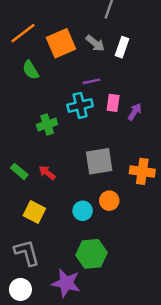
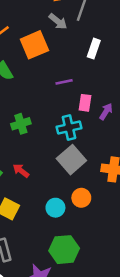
gray arrow: (95, 43) -> (58, 21), moved
cyan cross: (80, 105) -> (69, 127), moved
gray square: (99, 161) -> (71, 160), turned -32

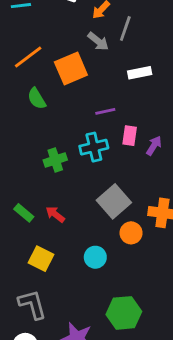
white rectangle: (94, 49) -> (140, 73), turned 60
cyan cross: (69, 127) -> (94, 147), moved
orange circle: (81, 198) -> (131, 233), moved
green hexagon: (64, 250) -> (124, 313), moved

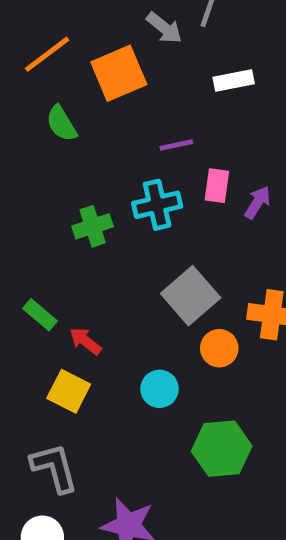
red arrow: (55, 214) -> (85, 341), moved
green hexagon: (124, 313) -> (222, 449), moved

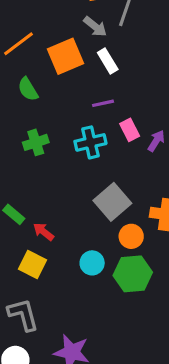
white rectangle: (234, 80) -> (108, 61), moved, turned 70
pink rectangle: (217, 186) -> (130, 130), turned -35
green cross: (93, 226) -> (36, 142), moved
green hexagon: (222, 449) -> (133, 274), moved

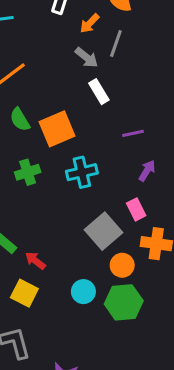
orange square: (65, 56) -> (57, 129), moved
purple line: (103, 103) -> (133, 133), moved
pink rectangle: (130, 130) -> (136, 209), moved

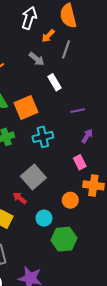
gray arrow: (86, 57) -> (37, 59), moved
gray square: (104, 231) -> (33, 177), moved
red arrow: (35, 261) -> (20, 198), moved
green hexagon: (124, 302) -> (64, 239), moved

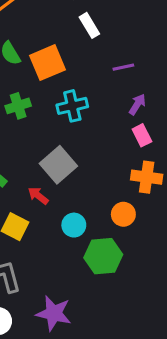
pink rectangle: (80, 162) -> (142, 135), moved
orange circle: (70, 200) -> (123, 214), moved

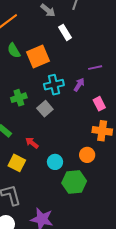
purple line: (123, 67) -> (95, 68), moved
purple arrow: (137, 104) -> (79, 85), moved
green cross: (18, 106) -> (19, 98), moved
gray square: (58, 165) -> (45, 109), moved, size x0.7

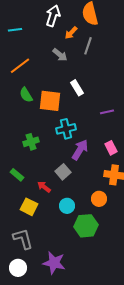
white rectangle: (65, 32) -> (77, 88), moved
orange square: (38, 57) -> (50, 101), turned 30
purple arrow: (79, 85) -> (80, 150), moved, size x1.5
gray square: (45, 109) -> (63, 172), moved

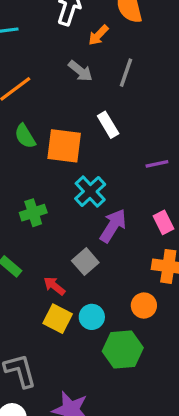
gray line: (88, 46) -> (126, 73), moved
cyan cross: (66, 129) -> (90, 192), turned -30
yellow square: (29, 207) -> (58, 319), moved

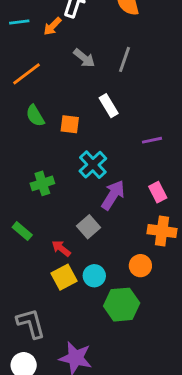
orange arrow: (98, 35) -> (52, 26), moved
orange square: (64, 146) -> (70, 124), size x0.6
yellow square: (58, 319) -> (64, 277), turned 35

